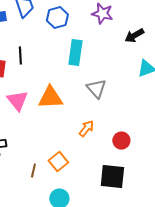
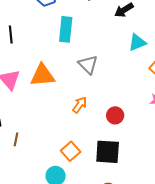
orange square: (58, 162) -> (71, 151), moved
brown line: (33, 171) -> (16, 139), moved

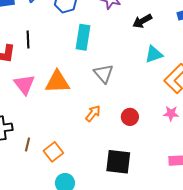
red circle: (115, 115) -> (130, 117), moved
orange square: (71, 151) -> (53, 152), moved

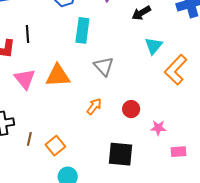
cyan triangle: (154, 54) -> (154, 46), turned -30
pink star: (171, 113) -> (158, 128), moved

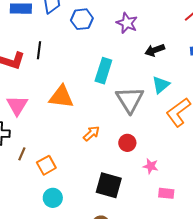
cyan rectangle: (82, 30) -> (103, 71), moved
gray triangle: (104, 66) -> (130, 100), moved, size x1.4
pink triangle: (25, 79) -> (17, 105), moved

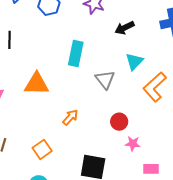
gray triangle: (130, 100) -> (105, 80), size x0.7
red circle: (127, 143) -> (119, 122), moved
orange square: (46, 165) -> (42, 149), moved

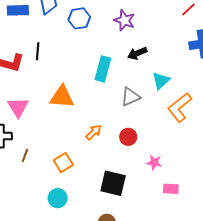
black arrow: (125, 28) -> (137, 53), moved
gray triangle: (105, 80) -> (130, 97), turned 40
red circle: (119, 122) -> (128, 137), moved

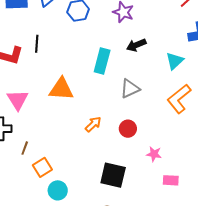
cyan triangle: (161, 81) -> (175, 61), moved
orange square: (63, 163) -> (42, 167), moved

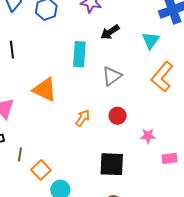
orange triangle: (61, 89) -> (45, 90), turned 32

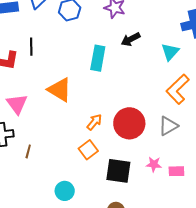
gray triangle: (112, 76) -> (168, 126), moved
red circle: (118, 116) -> (129, 123), size x1.8
pink star: (148, 136) -> (154, 164), moved
orange square: (41, 170) -> (88, 150), moved

